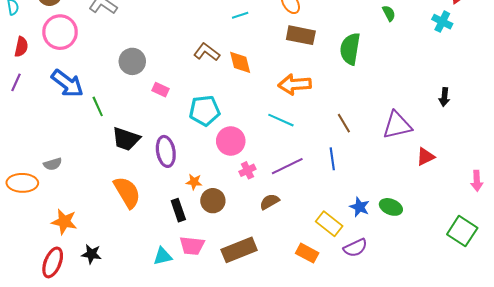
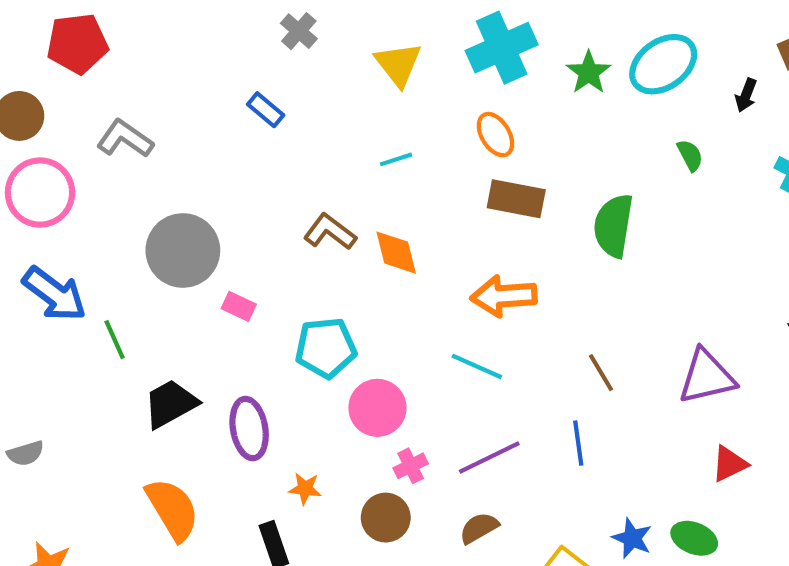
gray circle: (132, 61) -> (183, 250), size x1.4
black trapezoid: (126, 139) -> (170, 404), turned 132
red triangle: (425, 157) -> (729, 464), moved
brown circle: (213, 201) -> (386, 518), moved
brown semicircle: (269, 202) -> (479, 528), moved

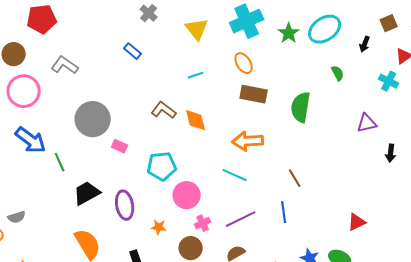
purple triangle: (707, 377) -> (367, 123), moved, size x0.7
orange star: (305, 489) -> (159, 227), moved

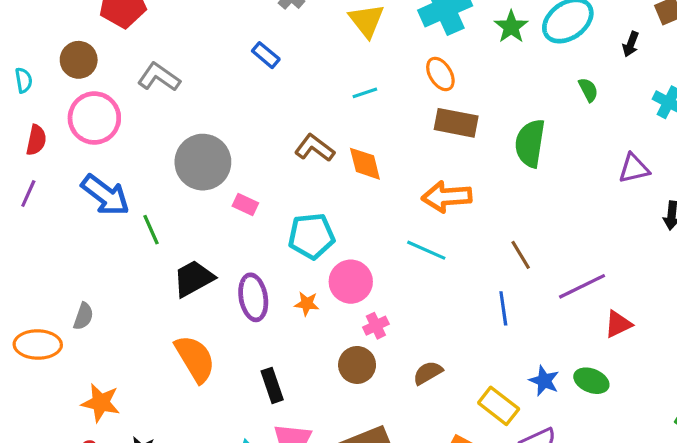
gray semicircle: (17, 217) -> (83, 316), turned -54
purple line: (241, 219) -> (582, 286), moved
orange star: (159, 227) -> (307, 304), moved

